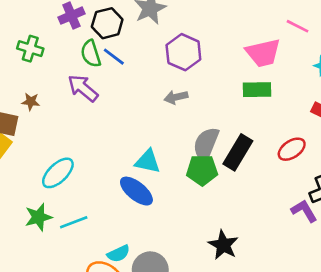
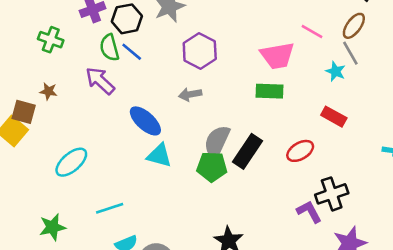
blue ellipse: (136, 191) -> (145, 121), moved
green star: (38, 217) -> (52, 227), moved
cyan line: (74, 222) -> (110, 208), moved

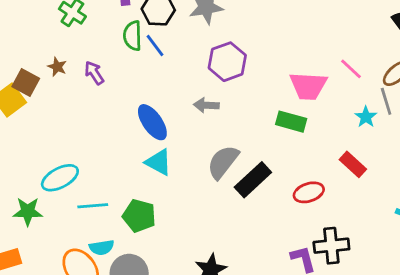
purple arrow: (100, 81) -> (94, 73), moved, size x0.7
cyan ellipse: (71, 162) -> (60, 178), moved
green pentagon: (212, 167) -> (139, 216), moved

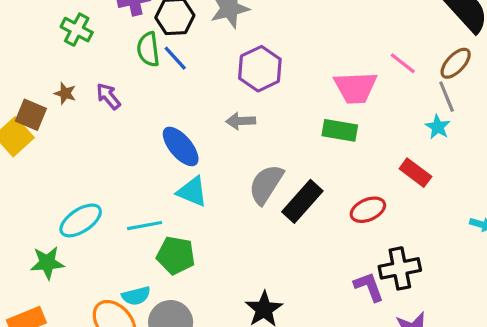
cyan star: (366, 117) -> (438, 127), moved
cyan line: (93, 206) -> (145, 226), moved

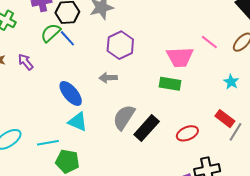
green semicircle: (148, 49) -> (51, 33), turned 55
gray line: (447, 97) -> (235, 132), moved, turned 54
red rectangle: (415, 173) -> (225, 119), moved

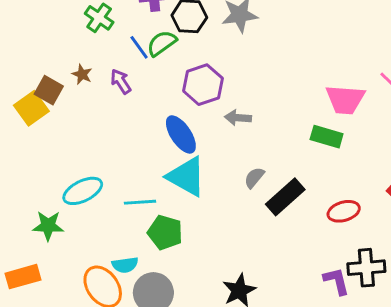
blue line: (67, 38) -> (139, 47), moved
purple hexagon: (120, 45) -> (203, 85), moved
gray semicircle: (124, 117) -> (254, 178), size x0.6
cyan triangle: (78, 122) -> (187, 177), size x1.4

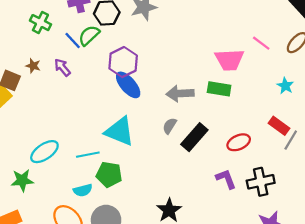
gray arrow: (238, 118) -> (180, 93), moved, size x1.4
blue ellipse: (181, 134) -> (128, 85), moved
cyan semicircle: (125, 265) -> (83, 190), moved
purple L-shape: (336, 281) -> (226, 179), moved

